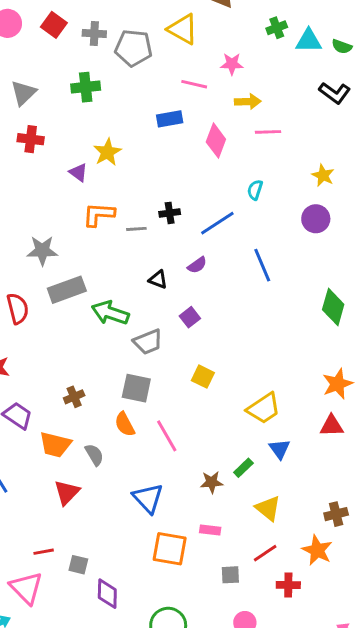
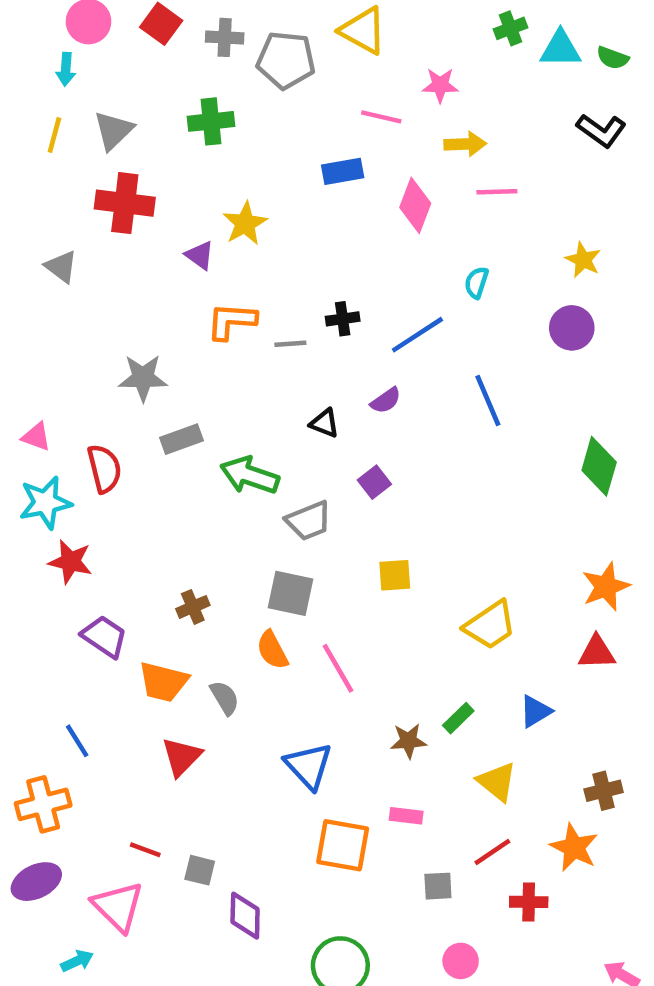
red cross: (31, 139) -> (125, 203), size x1.4
gray rectangle: (67, 290) -> (182, 439), size x0.7
yellow square: (203, 377) -> (395, 575), turned -30
blue triangle: (280, 449) -> (535, 711), moved, turned 35
red line: (44, 552) -> (145, 850), turned 30

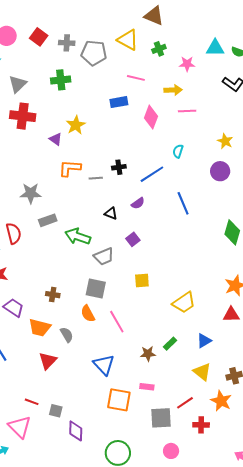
green cross: (511, 28) -> (159, 49), moved
pink star: (440, 85) -> (187, 64), moved
brown cross: (193, 607) -> (53, 295), turned 32
yellow triangle: (497, 782) -> (202, 372), moved
gray square: (438, 886) -> (161, 418), size x1.6

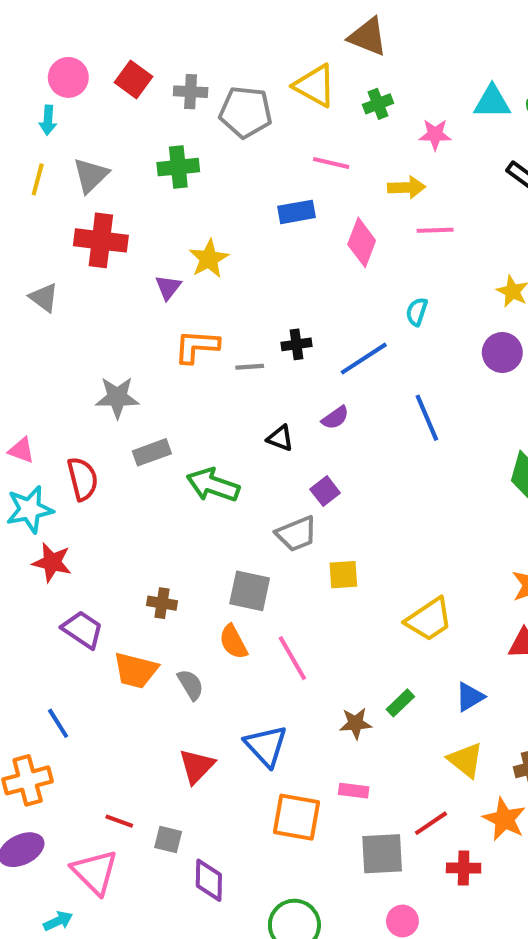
purple triangle: (56, 139) -> (168, 287), turned 32
gray trapezoid: (104, 256) -> (296, 534), moved
red triangle: (48, 361) -> (197, 766), moved

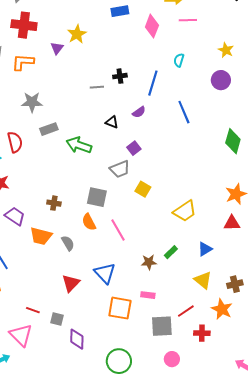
orange L-shape: (197, 346) -> (23, 62), moved
blue line: (364, 359) -> (153, 83), turned -40
yellow square: (343, 575) -> (143, 189), turned 35

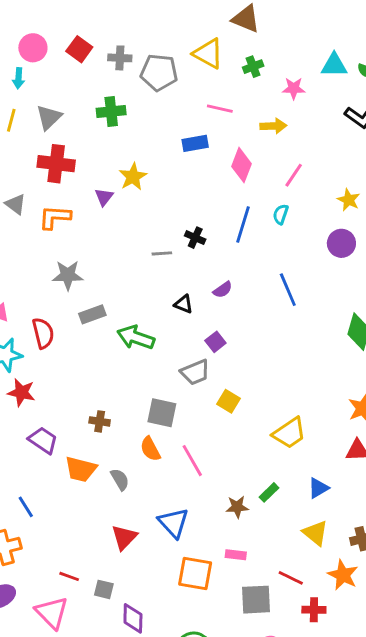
pink line: (188, 20) -> (294, 175), moved, turned -54
black cross: (120, 76) -> (195, 238), turned 32
blue line: (153, 83) -> (243, 224), moved
red line: (186, 311) -> (291, 578), turned 60

